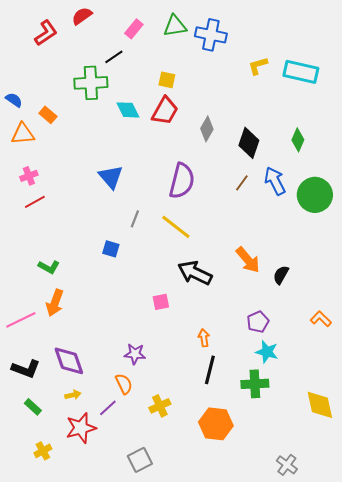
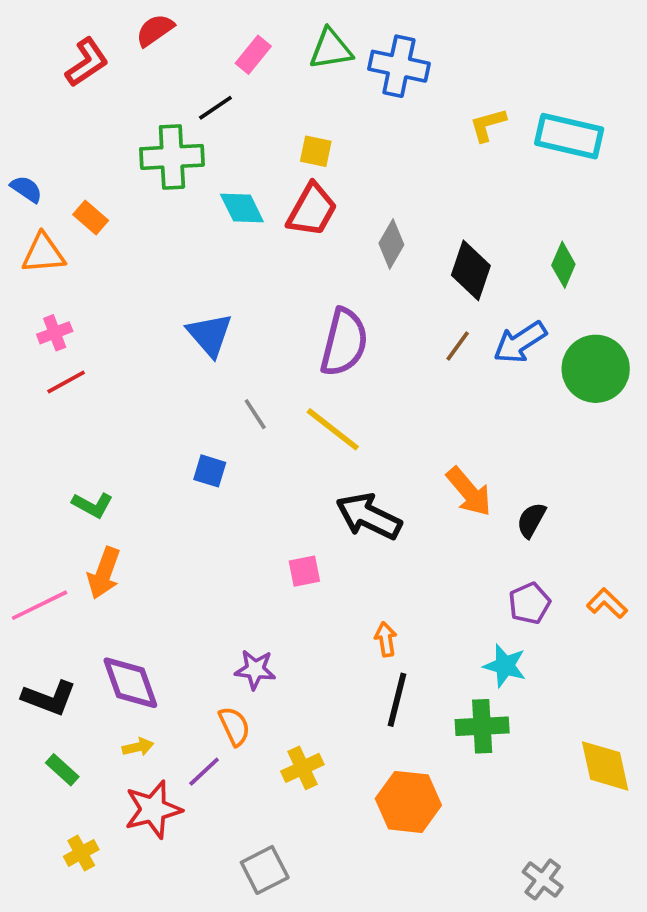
blue arrow: (275, 181) -> (520, 342), turned -96
gray line: (135, 219) -> (255, 414), turned -54
purple pentagon: (258, 322) -> (529, 603), moved

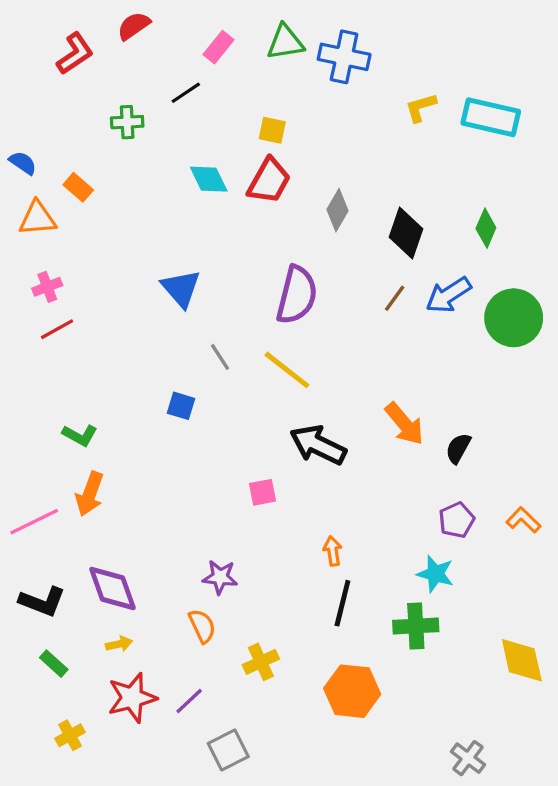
green cross: (172, 157) -> (127, 122), moved, size x0.6
purple line: (204, 772) -> (189, 701), moved

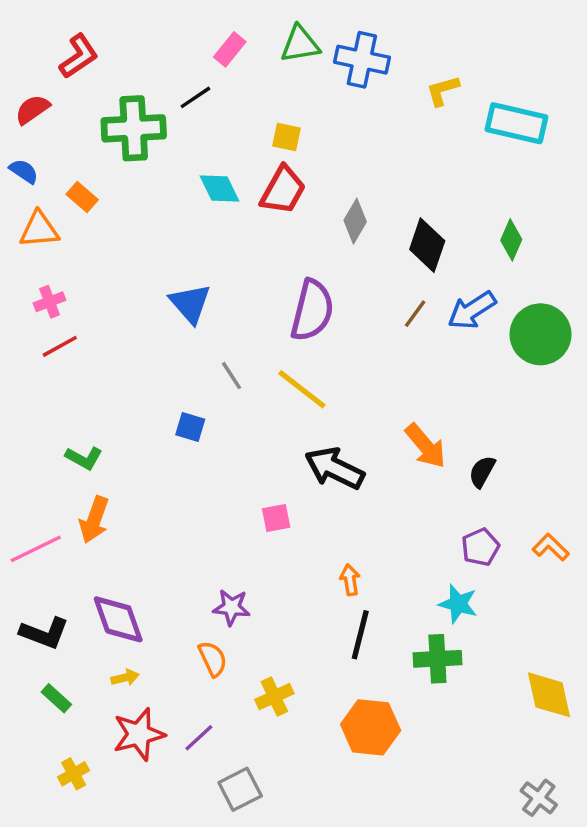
red semicircle: (134, 26) -> (32, 109), moved
yellow L-shape: (421, 107) -> (443, 91), moved
green cross: (127, 122) -> (134, 128), size x1.8
gray cross: (468, 758) -> (539, 798), moved

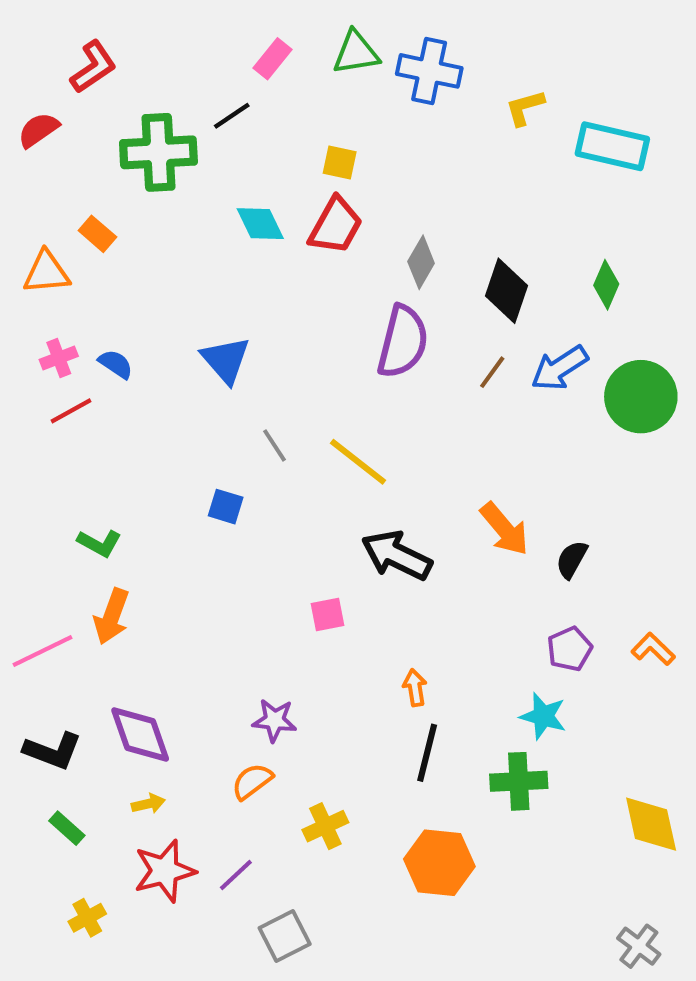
blue semicircle: (24, 171) -> (116, 364), moved
purple semicircle: (312, 310) -> (403, 342), moved
orange semicircle: (213, 659) -> (252, 781), turned -102

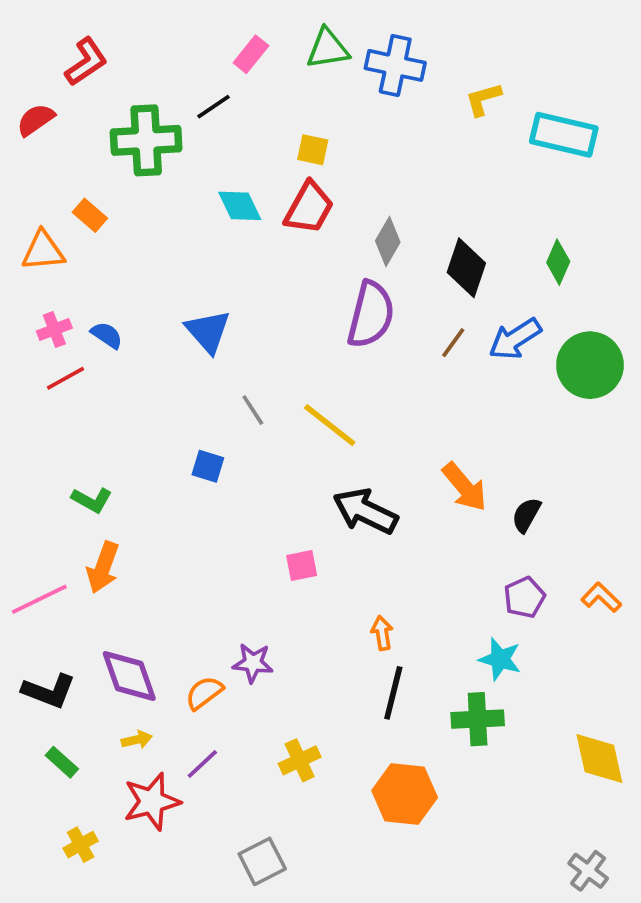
orange semicircle: (252, 781) -> (204, 693), moved
purple line: (236, 875) -> (202, 764), moved

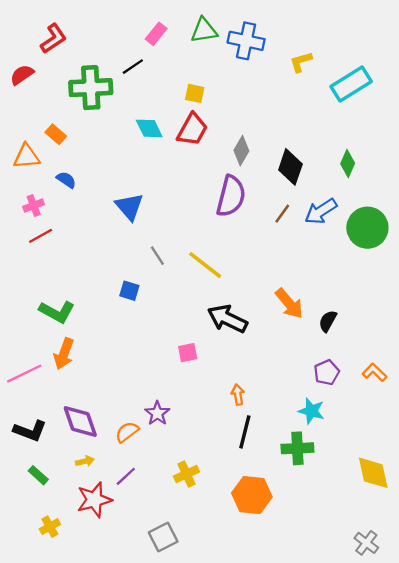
cyan rectangle: (564, 135) -> (351, 84), turned -45
blue semicircle: (107, 335) -> (66, 180), moved
green L-shape: (92, 500) -> (57, 312), size x1.4
purple star: (253, 663) -> (157, 413), turned 30

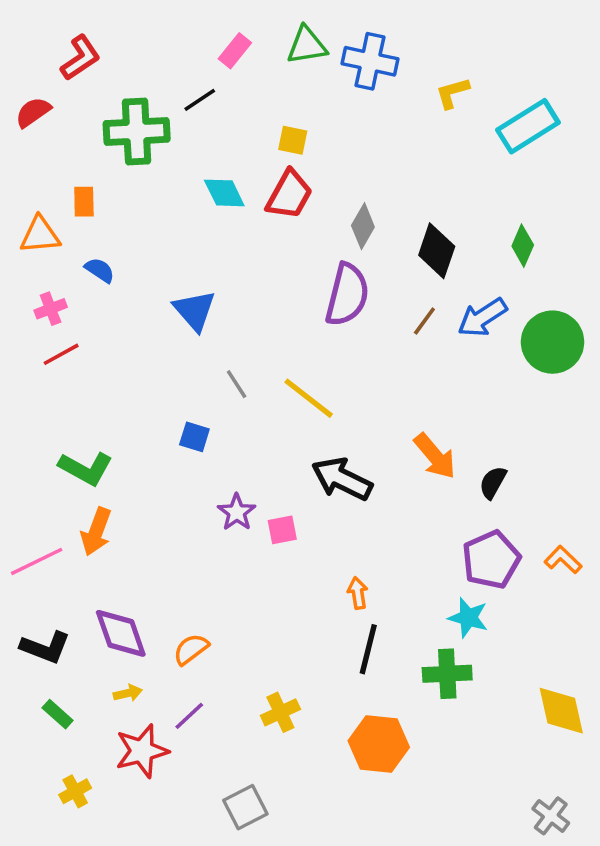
orange rectangle: (56, 134) -> (84, 202), turned 48
purple pentagon: (327, 372) -> (491, 560), size x1.5
purple star: (157, 413) -> (237, 512), moved

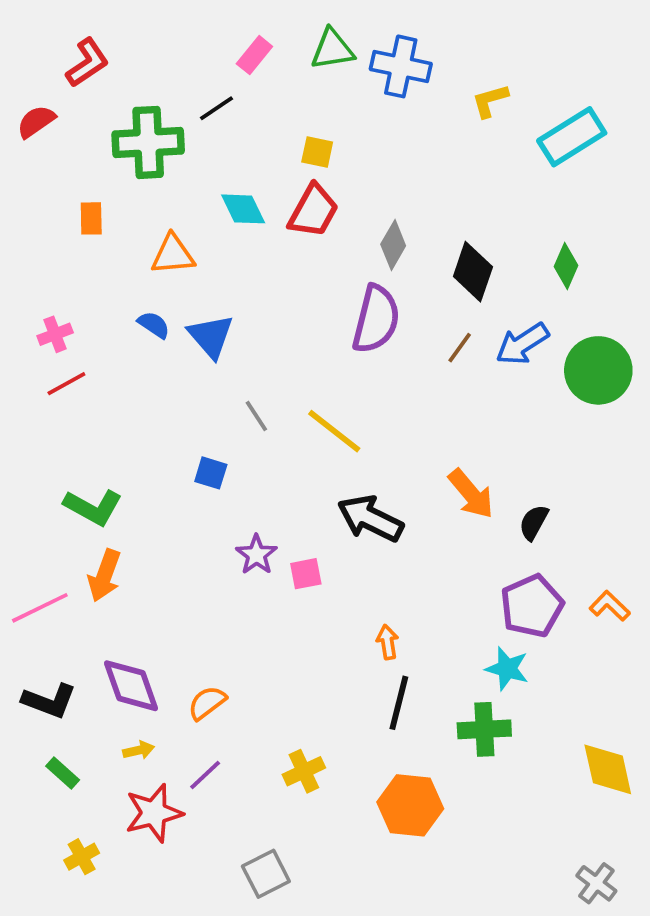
orange triangle: (40, 235) -> (173, 255), moved
blue semicircle: (100, 270) -> (154, 325), moved

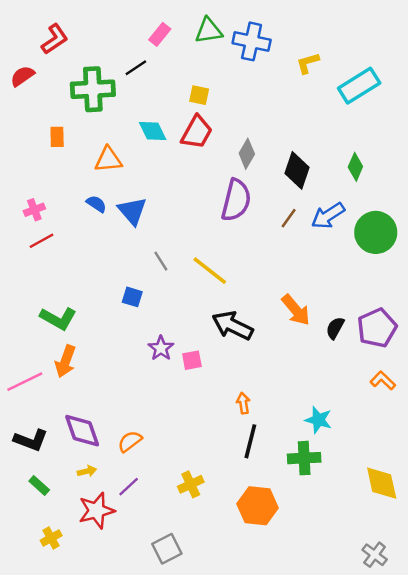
purple pentagon: (532, 606) -> (377, 328), moved

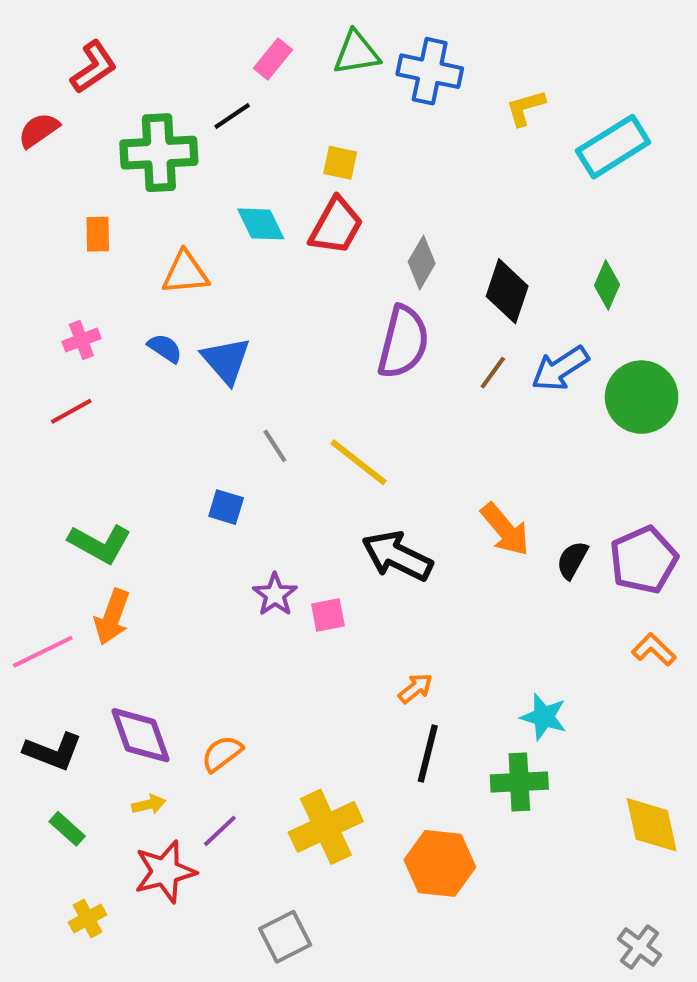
pink cross: (34, 210) -> (81, 340), moved
orange arrow: (243, 403) -> (415, 688), turned 60
yellow cross: (191, 484) -> (326, 827), size x1.6

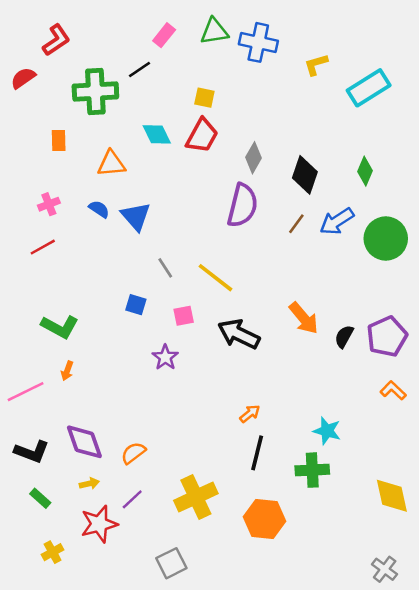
pink square: (328, 615) -> (184, 316), moved
orange arrow: (112, 617) -> (67, 371), size x0.6

